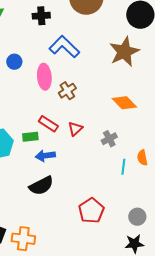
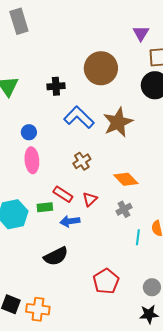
brown star: (124, 52) -> (118, 122), moved
pink ellipse: (44, 77) -> (32, 160), moved
orange diamond: (124, 103) -> (126, 179), moved
blue arrow: (45, 156) -> (70, 221), moved

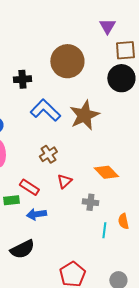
orange diamond: (126, 179) -> (106, 172), moved
red triangle: (90, 199) -> (64, 181), moved
gray cross: (124, 209) -> (90, 202), turned 35

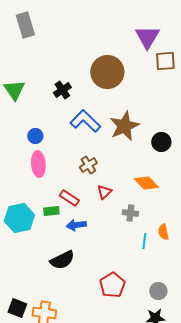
purple triangle: (107, 26) -> (147, 37), size x1.5
black circle: (121, 78) -> (161, 142), moved, size x0.7
black cross: (22, 79) -> (62, 90), turned -30

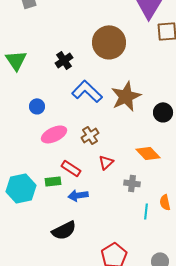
pink ellipse: (38, 164) -> (54, 134), moved, turned 70

